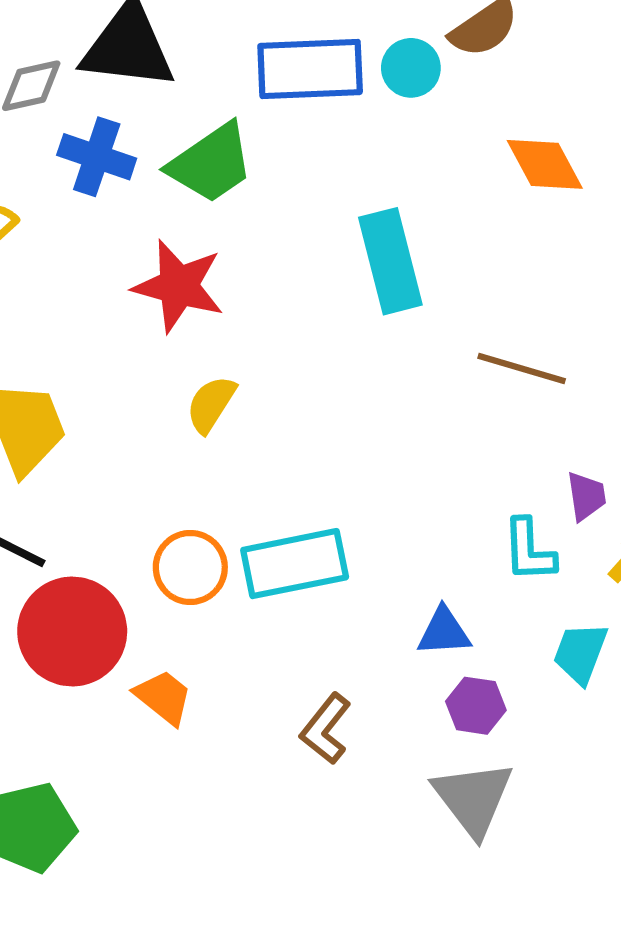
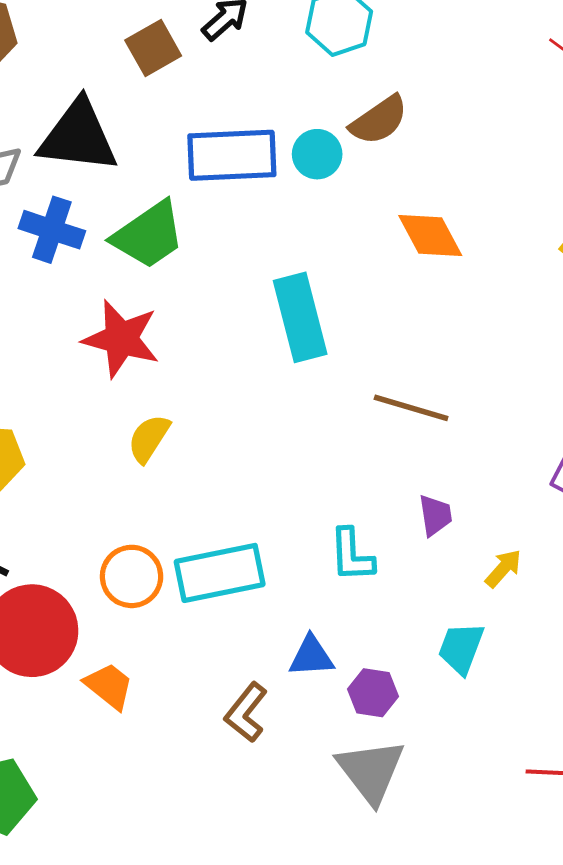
purple trapezoid: (586, 496) -> (435, 515), moved
cyan L-shape: (529, 550) -> (352, 555), moved
blue triangle: (444, 632) -> (311, 656), moved

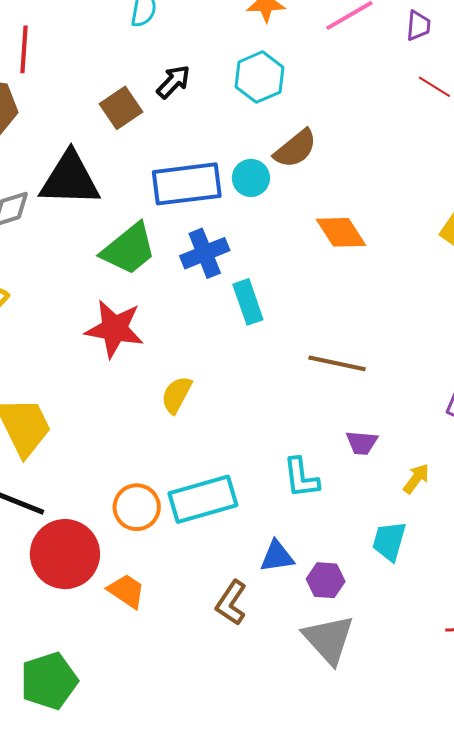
blue cross: (52, 230) -> (205, 253), moved, turned -36
cyan rectangle: (300, 317) -> (248, 302), size x0.7
yellow semicircle: (149, 438) -> (176, 395), moved
purple trapezoid: (435, 515) -> (362, 443), turned 108

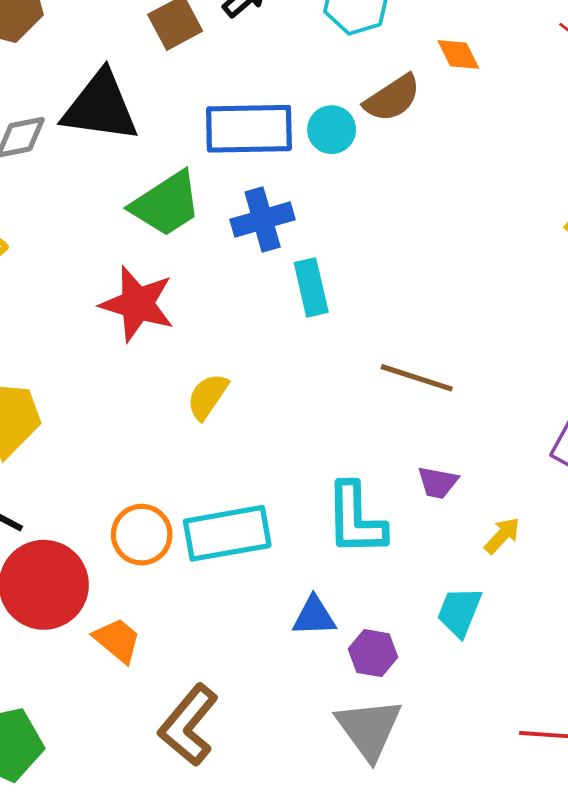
orange diamond: (341, 232) -> (458, 54), moved, size x0.7
cyan L-shape: (301, 478) -> (356, 519), size x1.4
brown L-shape: (231, 603) -> (188, 725), moved, size x1.4

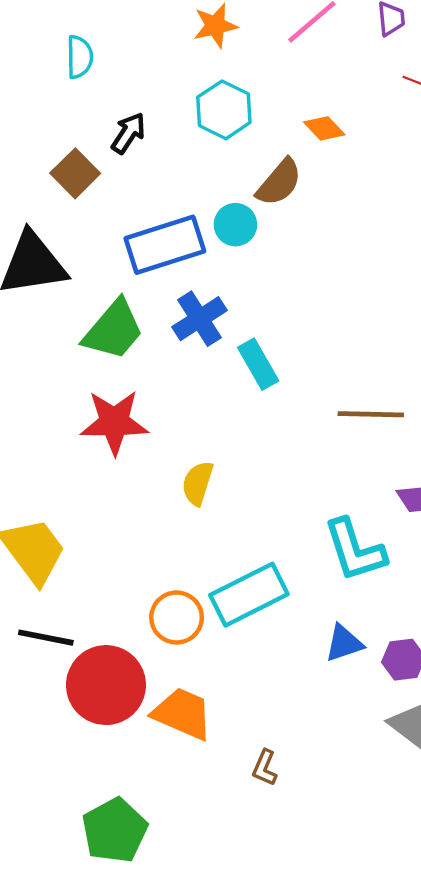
orange trapezoid: (117, 640) -> (183, 714), size x1.4
brown L-shape: (188, 725) -> (265, 768), size x0.5

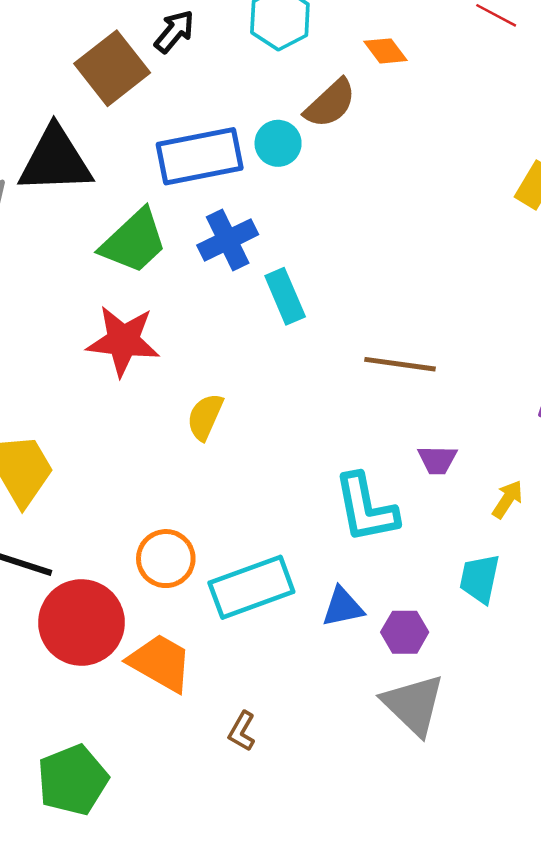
brown square: (75, 173) -> (112, 68), size x1.4
cyan rectangle: (249, 595) -> (251, 587), moved

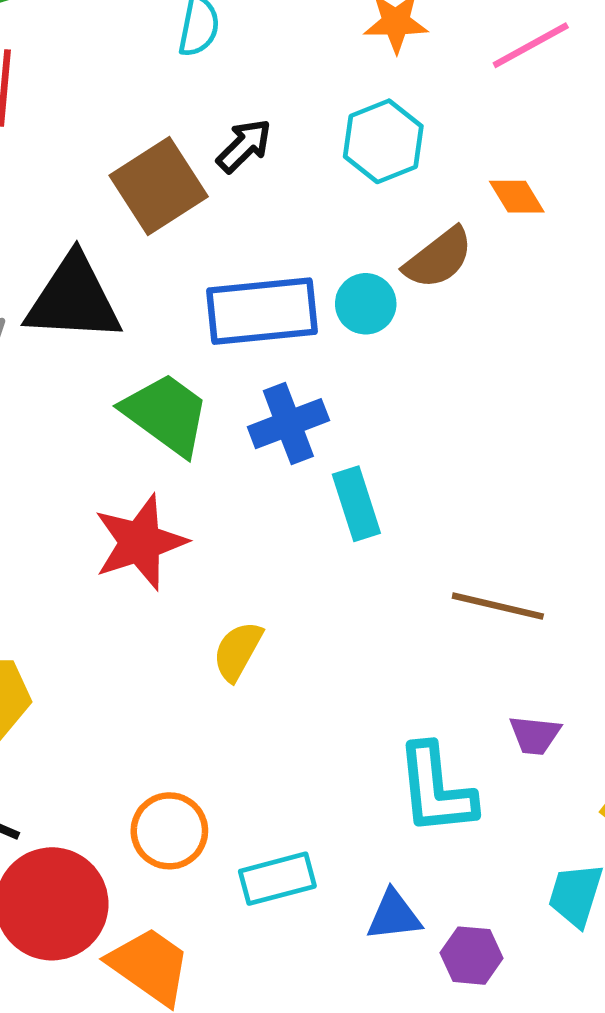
green trapezoid: (134, 241) -> (166, 414), turned -106
red star: (123, 341) -> (140, 542), turned -30
cyan rectangle: (251, 587) -> (277, 879), size x0.7

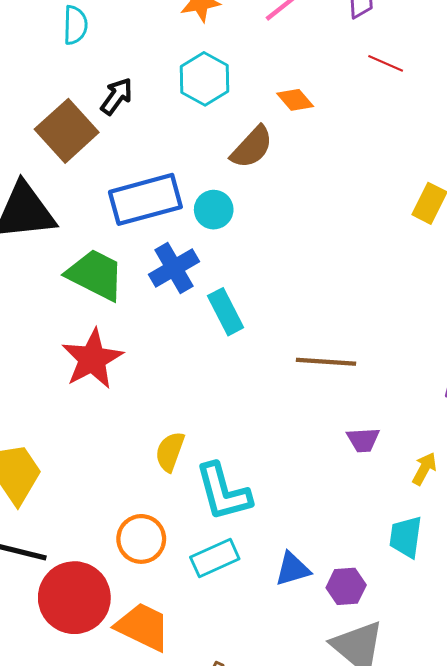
cyan circle: (366, 304) -> (214, 210), moved
yellow semicircle: (238, 651) -> (170, 452), moved
cyan L-shape: (436, 789) -> (223, 492), moved

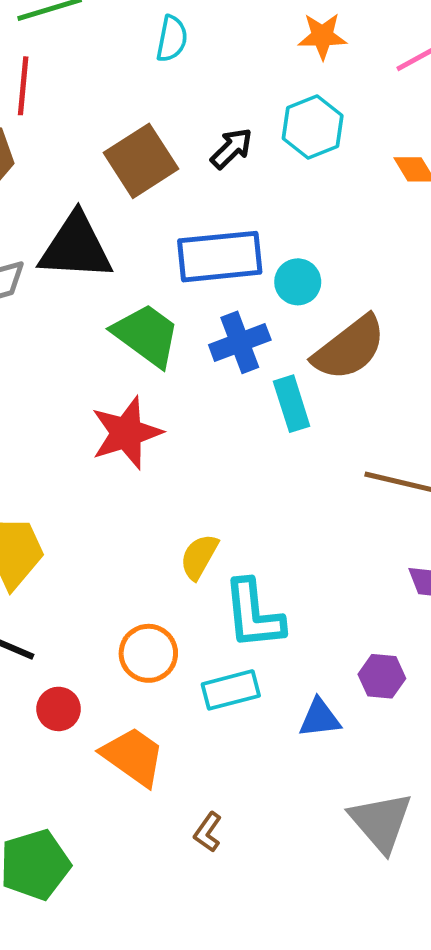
black arrow: (117, 96) -> (232, 148), moved
brown semicircle: (252, 147) -> (349, 348), moved, size x1.4
purple hexagon: (346, 586) -> (382, 676), moved
red circle: (74, 598) -> (59, 709), size x0.5

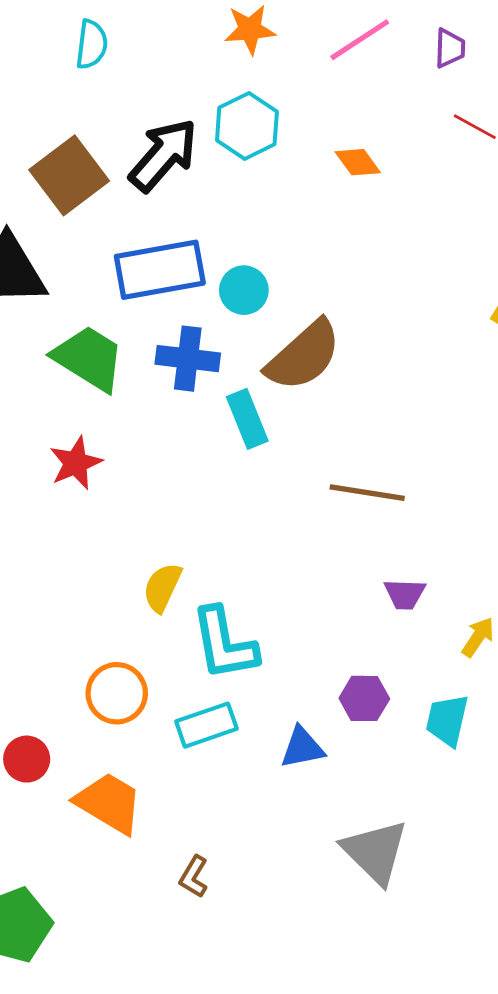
black arrow: (232, 148) -> (163, 155), size x1.6
blue cross: (240, 342) -> (188, 359), turned 32
red star: (126, 433) -> (76, 463), size x0.7

